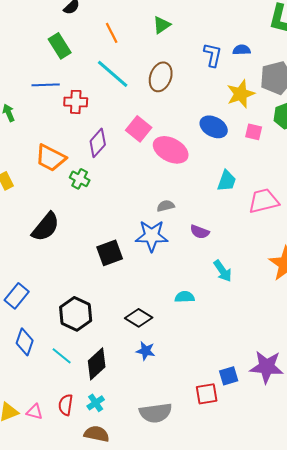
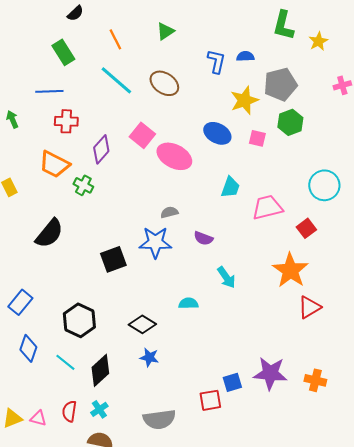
brown ellipse: (161, 77) -> (164, 83), turned -76
red cross: (76, 102) -> (66, 121), moved

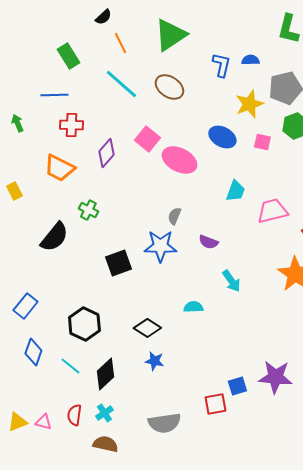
black semicircle: (75, 13) -> (103, 17), moved
green triangle: (165, 31) -> (170, 35), size x1.8
green cross: (83, 185) -> (88, 210), moved
gray semicircle: (169, 212) -> (174, 216), turned -54

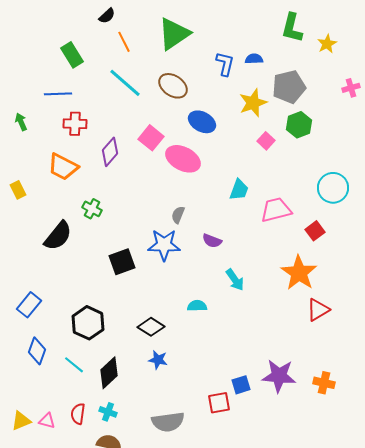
blue ellipse: (222, 137) -> (202, 122), moved
pink square: (262, 142) -> (266, 141), turned 30
cyan cross: (104, 413) -> (108, 412), turned -36

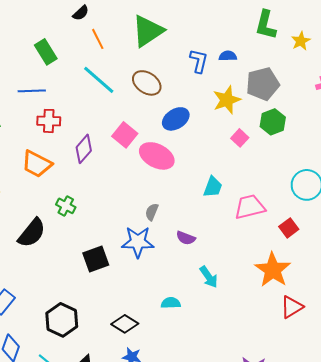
blue ellipse: (202, 122) -> (176, 119), turned -60

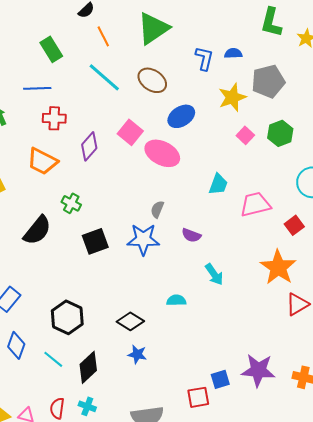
green hexagon: (273, 122) -> (280, 133), moved
black square: (96, 259) -> (95, 241), moved

